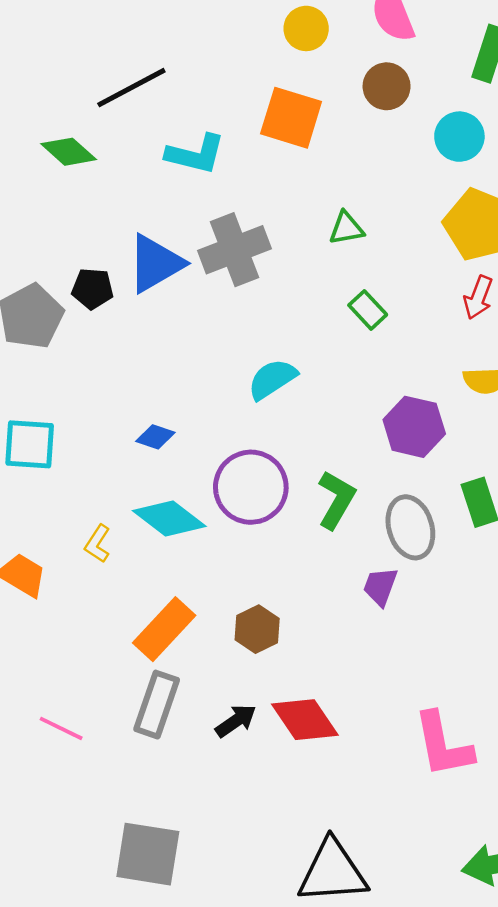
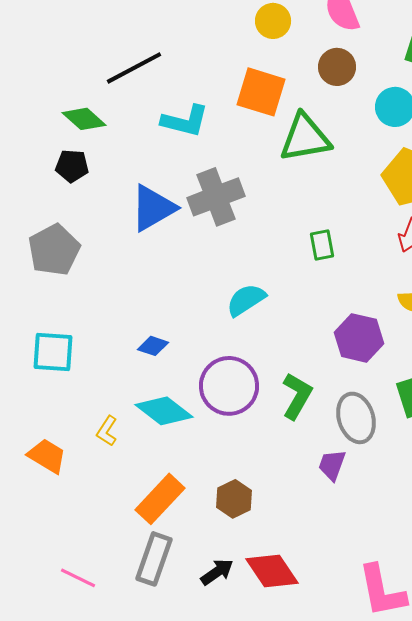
green triangle: (346, 228) -> (305, 138), moved, size x1.8
black pentagon: (93, 289) -> (72, 166), moved
green rectangle: (368, 310) -> (322, 245), turned 32

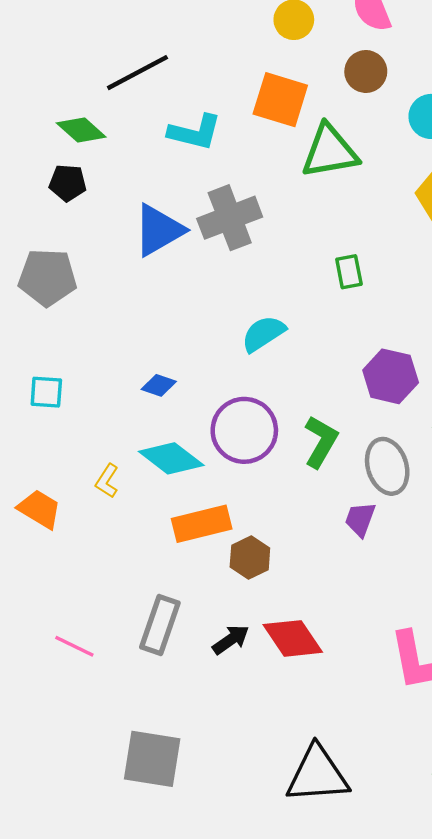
gray pentagon: (54, 250) -> (47, 277), turned 30
cyan square: (53, 352) -> (46, 392), size x0.7
orange rectangle: (160, 499) -> (202, 524), moved, turned 33

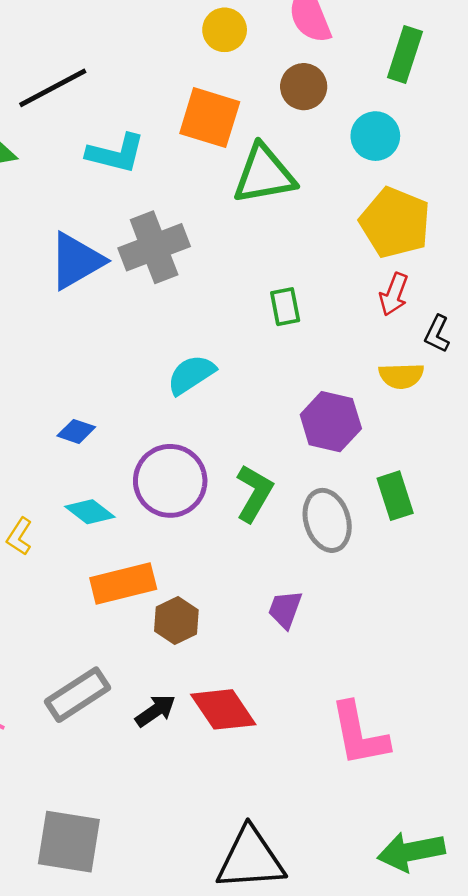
cyan diamond: (171, 458) -> (90, 512), size x0.7
purple trapezoid: (360, 519) -> (285, 609), moved
gray rectangle: (160, 625) -> (77, 695), turned 38

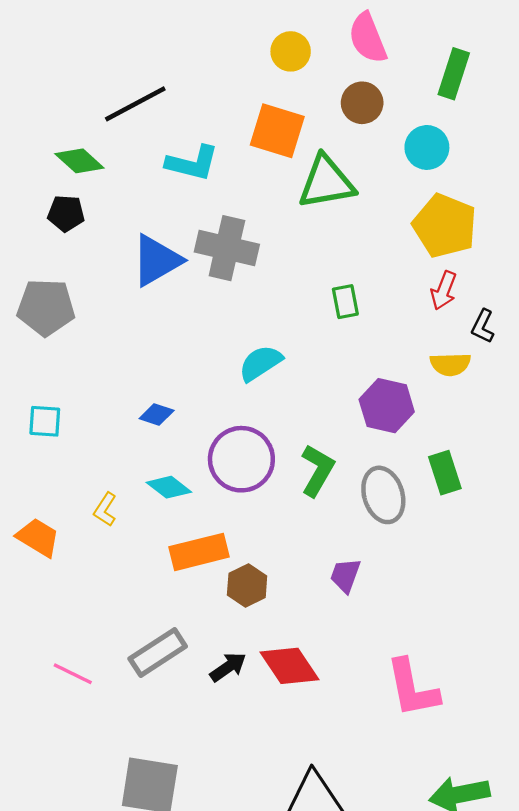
gray cross: (154, 247) -> (227, 248), turned 34

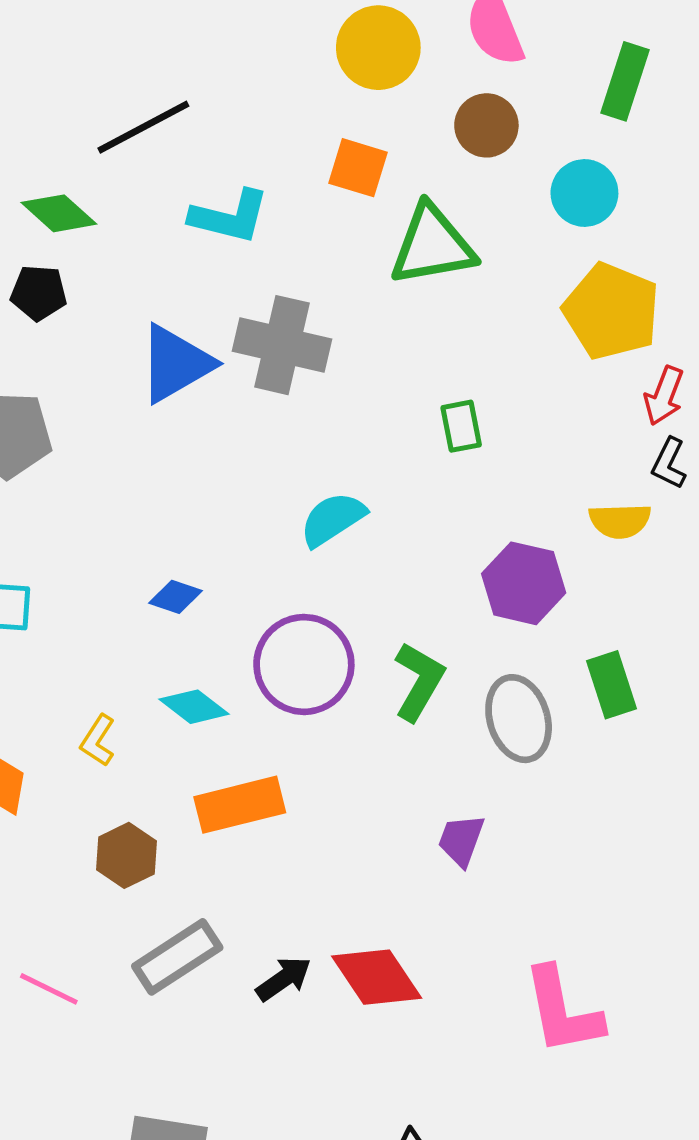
yellow circle: (291, 51) -> (378, 48), size x1.4
orange square: (277, 131) -> (358, 168), size x0.7
red arrow: (444, 290) -> (664, 396), moved
brown hexagon: (247, 585) -> (127, 855), moved

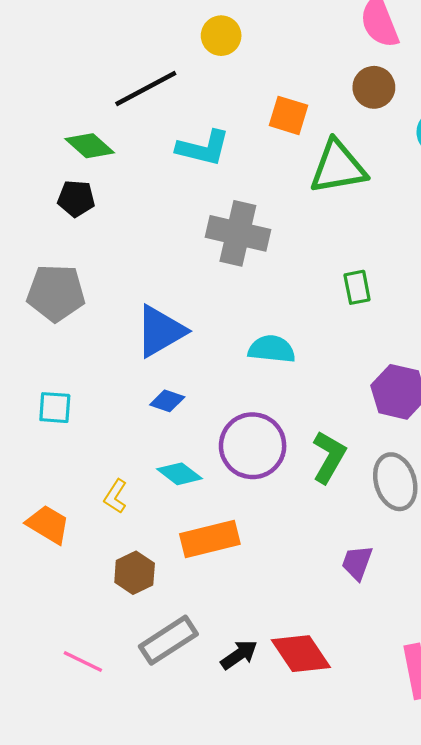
yellow circle: (378, 48) -> (221, 36), moved, size x0.7
blue triangle: (176, 364) -> (160, 331), moved
cyan semicircle: (333, 519) -> (272, 349), turned 39

